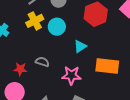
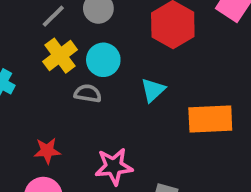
gray semicircle: (42, 62) -> (88, 93), moved
pink star: (71, 75) -> (114, 166), moved

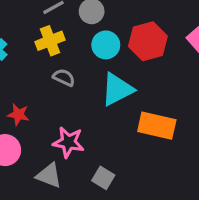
cyan circle: (103, 60) -> (106, 45), moved
cyan triangle: (153, 90) -> (117, 89), size x1.6

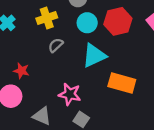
gray semicircle: (64, 78) -> (56, 45), turned -70
pink star: (68, 142) -> (70, 94), moved

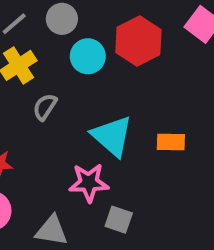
cyan triangle: (94, 55) -> (112, 136), moved, turned -40
orange rectangle: (122, 83) -> (171, 142), size x0.6

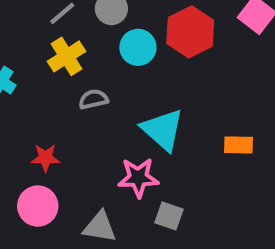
gray semicircle: (45, 107) -> (93, 99), turned 44
orange rectangle: (171, 142) -> (238, 145), moved

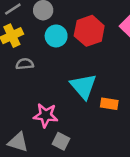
cyan triangle: (163, 130) -> (83, 86), moved

